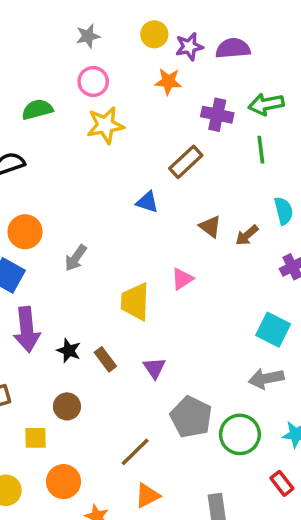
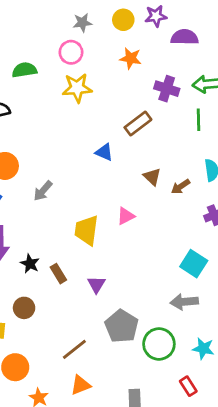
gray star: (88, 36) -> (82, 23), moved
purple star: (189, 47) -> (156, 16), moved

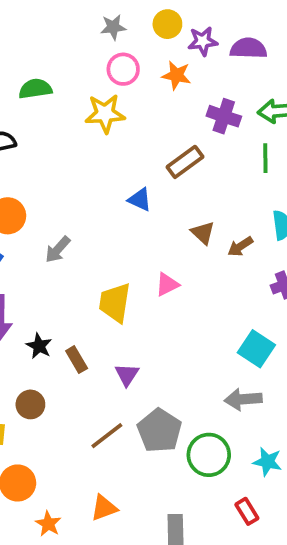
purple star: (156, 16) -> (203, 41), moved
pink circle: (71, 52) -> (123, 69), moved
brown line: (74, 349) -> (107, 436), moved

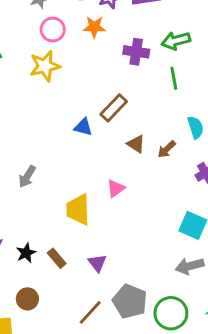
brown rectangle: (185, 162) -> (114, 108), moved
black star: (39, 346) -> (26, 253), turned 30

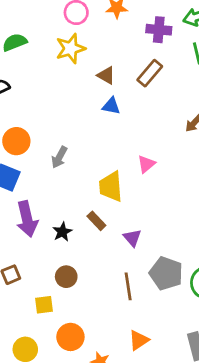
brown rectangle: (114, 108) -> (150, 73), moved
brown triangle: (136, 144) -> (106, 75), moved
brown rectangle: (57, 258) -> (96, 221), moved
brown line: (90, 312) -> (128, 286), turned -48

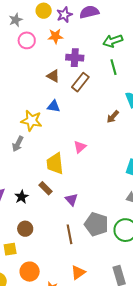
purple cross: (159, 30) -> (75, 58), moved
yellow star: (71, 49) -> (32, 121), moved, turned 30
brown triangle: (106, 75) -> (53, 76), moved

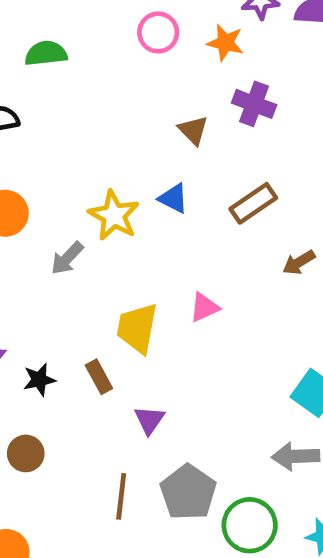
brown rectangle: (80, 82) -> (253, 203), moved

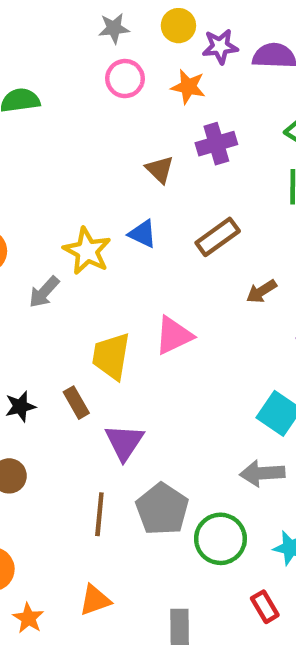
purple cross: (254, 104) -> (216, 144), turned -36
pink triangle: (204, 307) -> (174, 335), size x1.4
purple triangle: (149, 420) -> (124, 442), size x1.4

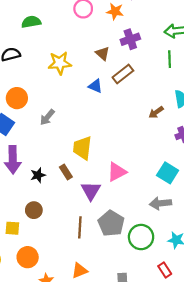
brown rectangle: (218, 237) -> (123, 74), moved
yellow star: (87, 251) -> (60, 63), moved, turned -30
pink triangle: (174, 335) -> (117, 172), moved

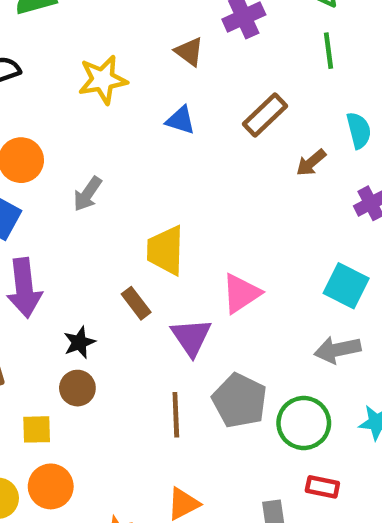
brown rectangle: (123, 74) -> (265, 115), moved
black star: (38, 175) -> (79, 342), moved
orange circle: (28, 257) -> (51, 486), moved
red rectangle: (165, 270) -> (322, 487), moved, turned -40

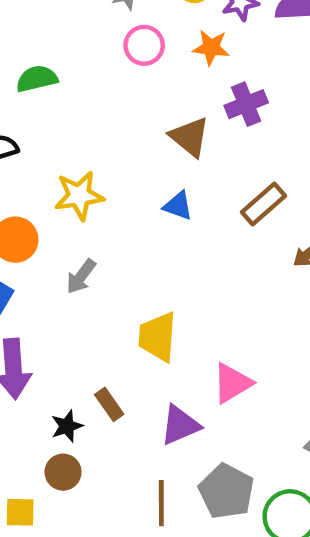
brown triangle: (189, 52) -> (190, 137), size x1.4
yellow star: (103, 80) -> (79, 196), moved
brown rectangle: (136, 303) -> (109, 404), moved
purple triangle: (191, 337) -> (180, 425), turned 39

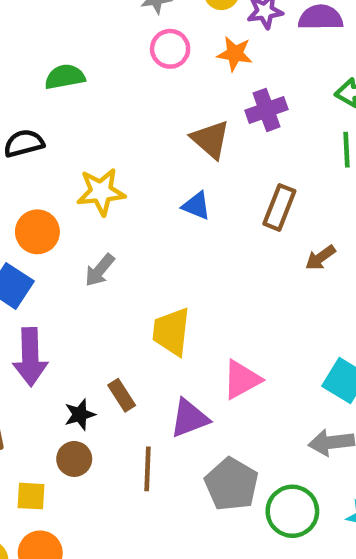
brown rectangle: (264, 204) -> (279, 207), turned -30
brown line: (161, 503) -> (147, 469), moved

